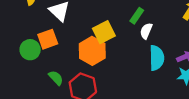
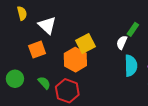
green rectangle: (137, 16) -> (133, 29), moved
green circle: (30, 50) -> (15, 79), moved

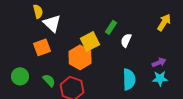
yellow semicircle: (22, 13) -> (38, 11), moved
green rectangle: (133, 29) -> (111, 27), moved
cyan semicircle: (131, 66) -> (129, 79), moved

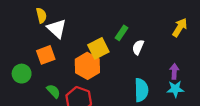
purple arrow: (159, 62) -> (174, 71), turned -64
green circle: (20, 76) -> (22, 74), moved

